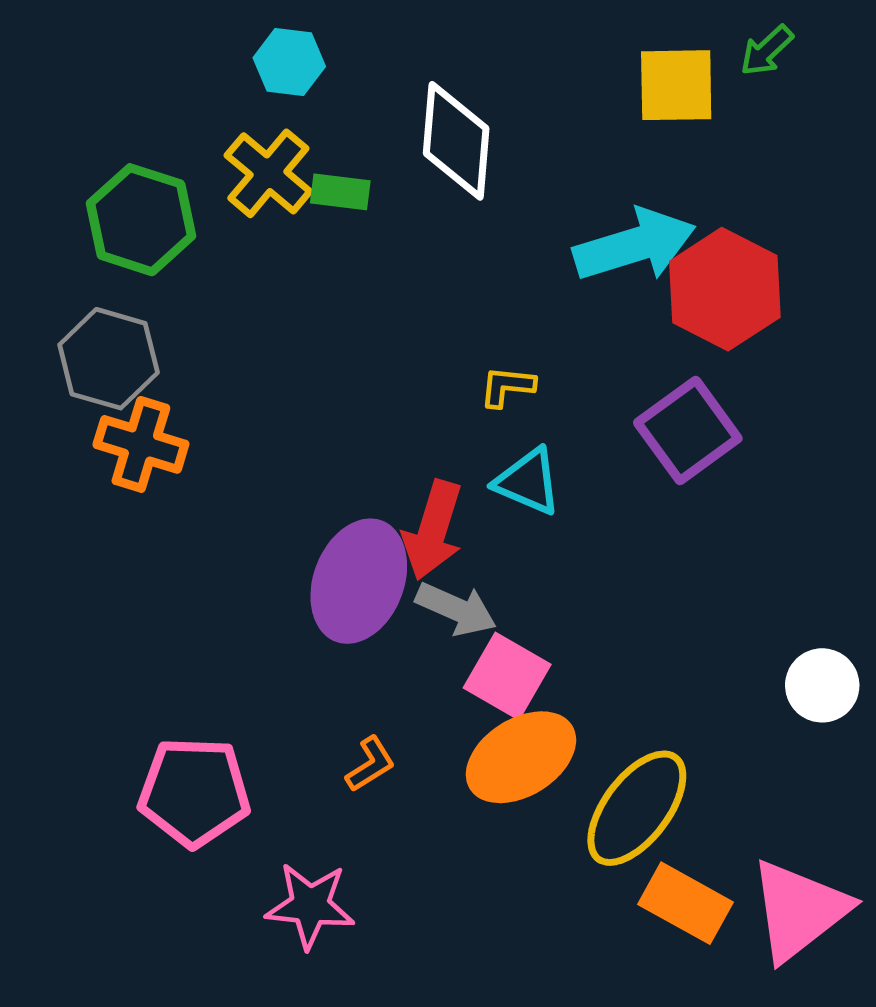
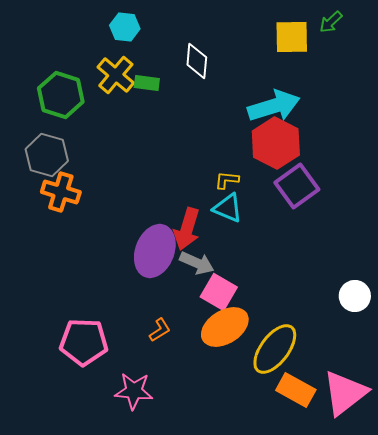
white diamond: (456, 141) -> (197, 61), size x0.7
red hexagon: (725, 289) -> (276, 143), moved
yellow L-shape: (507, 386) -> (227, 180), moved

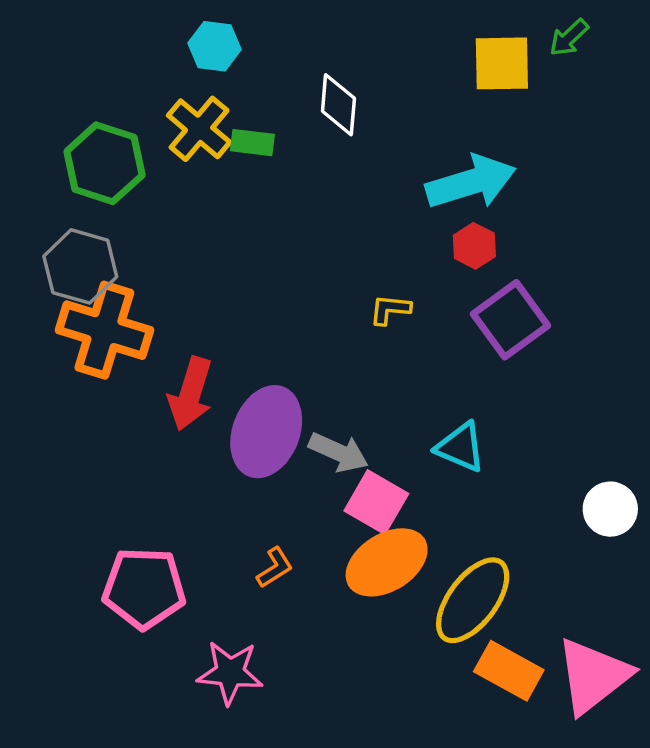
red hexagon: (276, 143) -> (474, 246), size x0.5
orange cross: (61, 192) -> (104, 330), size x1.4
cyan triangle: (228, 208) -> (461, 447), moved
red arrow: (187, 229) -> (190, 394), moved

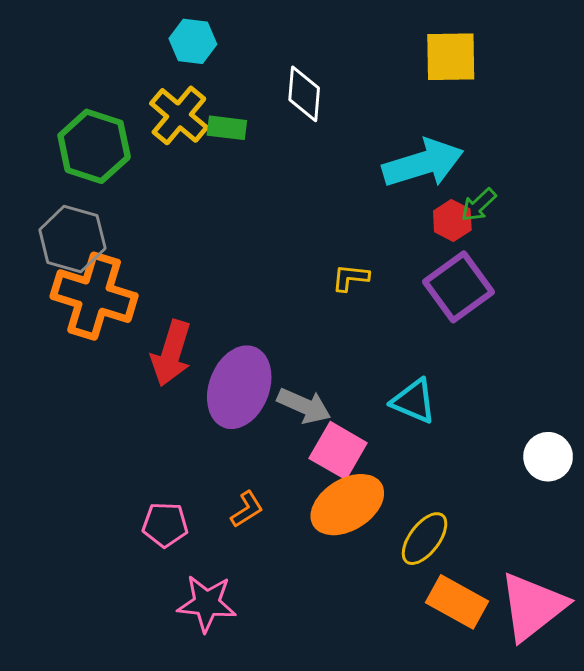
green arrow: (569, 38) -> (479, 205), moved
red hexagon: (474, 246) -> (452, 220), moved
pink pentagon: (144, 588) -> (165, 525), moved, size x0.6
yellow ellipse: (473, 600) -> (425, 539), size x0.7

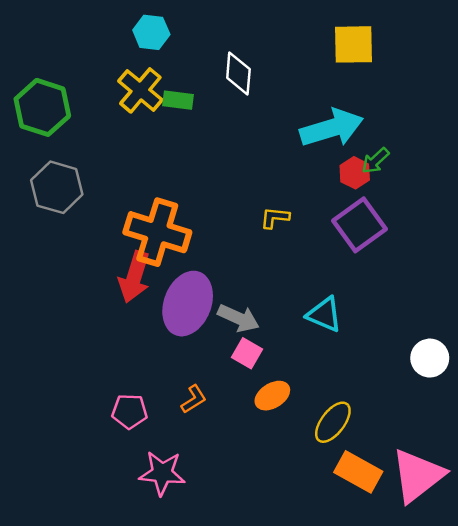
green hexagon: (94, 146) -> (42, 107), moved
orange cross: (94, 296) -> (157, 232), moved
pink square: (338, 451) -> (247, 353), moved, size x0.7
orange ellipse: (347, 505) -> (272, 396), size x0.6

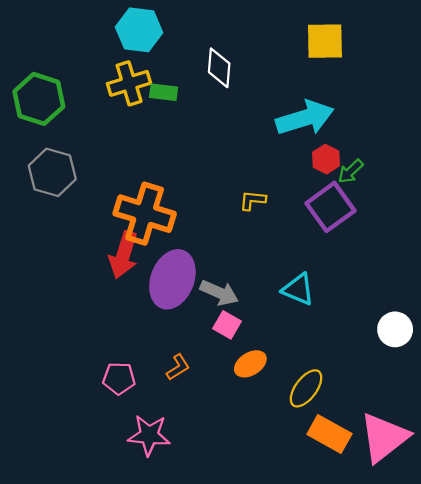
cyan hexagon: (151, 32) -> (139, 30), size x1.4
yellow cross: (140, 90) -> (129, 83), turned 33
green arrow: (375, 161) -> (351, 171), moved

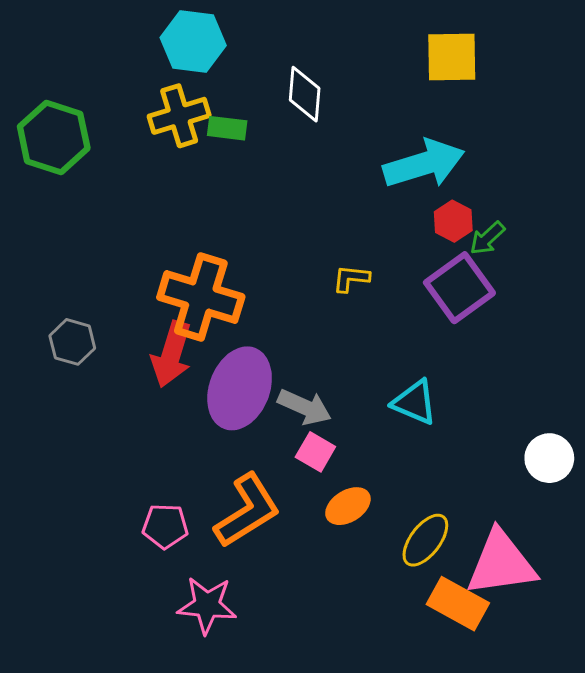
gray hexagon: (52, 172) -> (72, 342), moved, size x0.7
orange L-shape: (178, 367) -> (247, 511), size x2.0
pink triangle: (384, 437) -> (501, 563), moved, turned 30

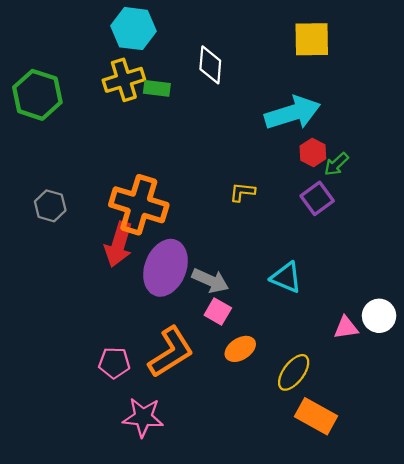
purple square: (459, 288) -> (317, 198), size x0.7
gray hexagon: (72, 342) -> (50, 206), moved
pink triangle: (501, 563) -> (346, 328), moved, size x0.5

